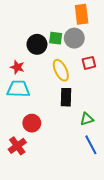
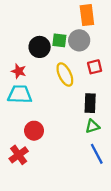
black rectangle: (66, 97) -> (90, 103), moved

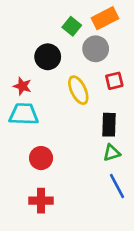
orange rectangle: (87, 15) -> (105, 18), turned 70
green square: (59, 40) -> (72, 26), moved, turned 32
red cross: (19, 155) -> (41, 201), moved, turned 36

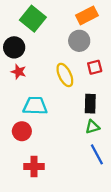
green square: (72, 26) -> (33, 19), moved, size x1.6
black circle: (48, 57) -> (14, 47), moved
cyan trapezoid: (24, 114) -> (35, 106), moved
red circle: (41, 158) -> (22, 131), moved

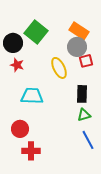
orange rectangle: (87, 15) -> (79, 31), moved, turned 60
green square: (33, 19) -> (36, 32), moved
gray circle: (79, 41) -> (77, 47), moved
red circle: (22, 131) -> (20, 129), moved

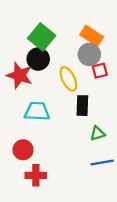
black circle: (13, 43) -> (38, 59), moved
red star: (17, 65) -> (20, 75), size x1.6
black rectangle: (82, 94) -> (82, 106), moved
blue line: (88, 140) -> (102, 163), turned -72

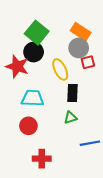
green triangle: (97, 133) -> (70, 118), moved
red circle: (23, 150) -> (28, 126), moved
red cross: (36, 175) -> (42, 159), moved

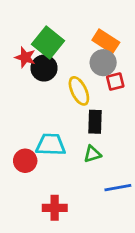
red star: (17, 66) -> (25, 57), moved, size x0.7
cyan trapezoid: (33, 98) -> (51, 145), moved
red circle: (28, 126) -> (25, 161), moved

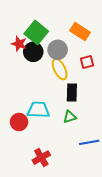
gray circle: (103, 63) -> (58, 50), moved
red cross: (55, 208) -> (41, 158), turned -30

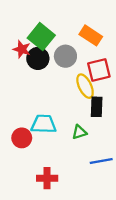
red square: (87, 62) -> (99, 70), size x1.5
yellow ellipse: (60, 69) -> (85, 86), moved
black rectangle: (72, 92) -> (97, 107), moved
red cross: (41, 158) -> (47, 178), turned 30

